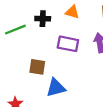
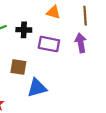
black cross: (43, 19) -> (24, 30), moved

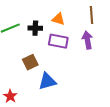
orange triangle: (53, 12) -> (58, 19), moved
brown square: (18, 67) -> (30, 62), turned -35

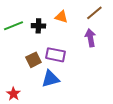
brown line: (91, 15) -> (94, 13), turned 54
purple rectangle: (58, 41) -> (55, 55), moved

